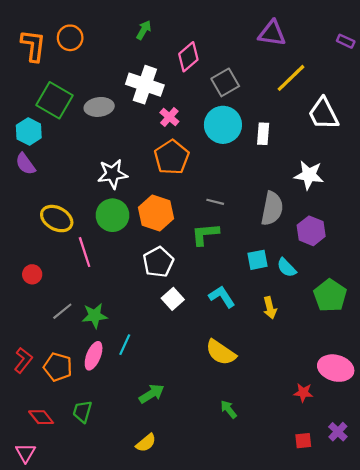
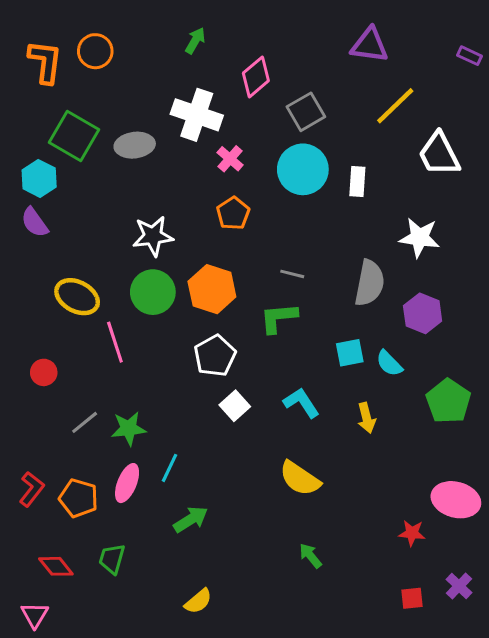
orange pentagon: (172, 157) -> (233, 213), size x0.7
green arrow: (152, 394) -> (191, 519), moved

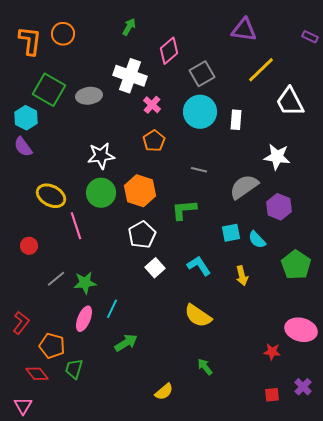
gray line: (292, 274) -> (199, 170), moved
gray semicircle: (370, 283) -> (244, 187), turned -136
orange pentagon: (79, 498) -> (52, 346), moved
yellow semicircle: (198, 601) -> (164, 392), moved

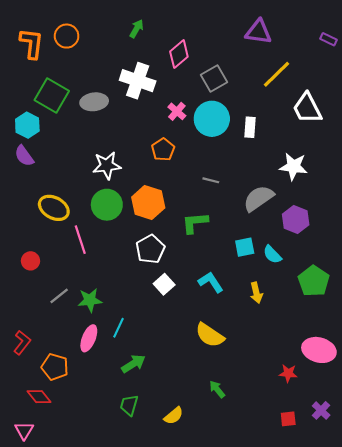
pink cross: (152, 105) -> (177, 111), moved
green trapezoid: (74, 369) -> (129, 405), moved

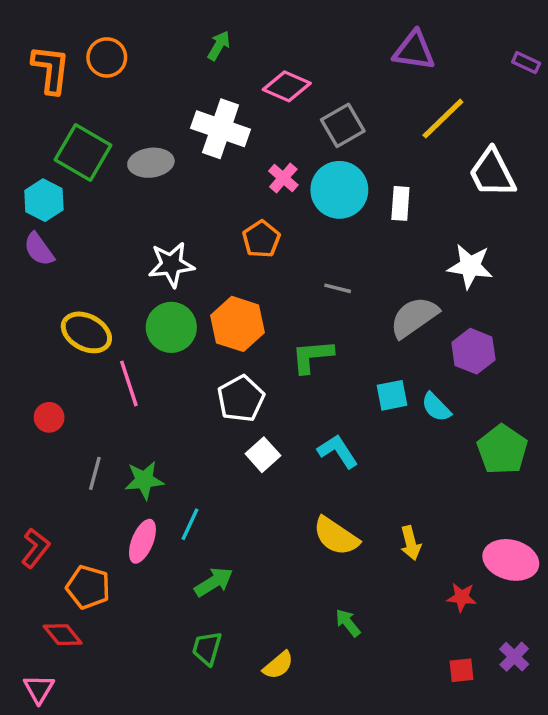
pink diamond: (179, 54) -> (287, 86), turned 64
yellow arrow: (256, 293) -> (411, 543), moved
gray line: (59, 296) -> (95, 473), turned -36

